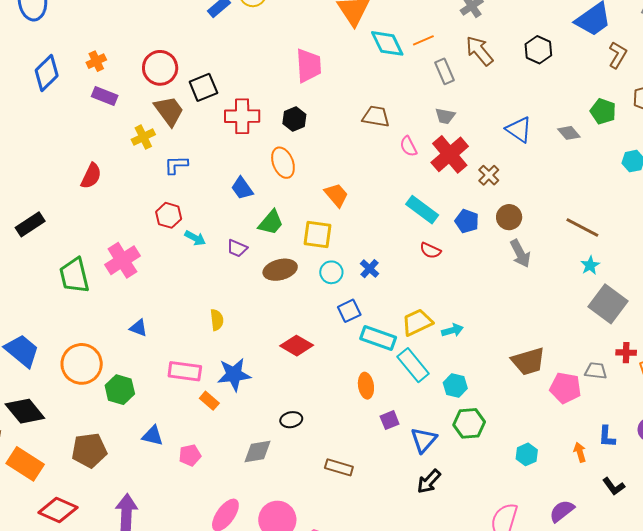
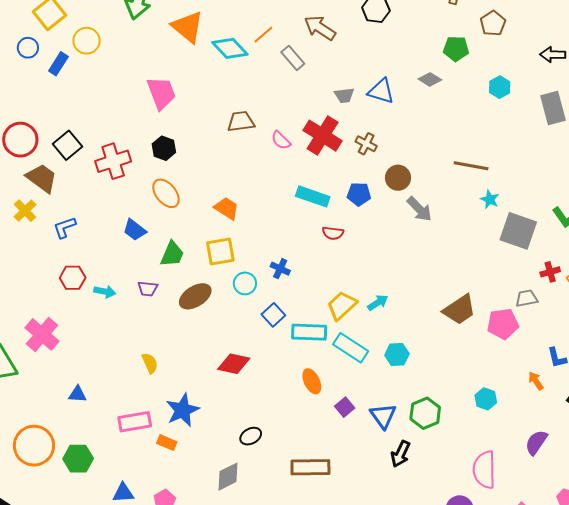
gray trapezoid: (445, 116) -> (344, 95), moved
green hexagon: (469, 423) -> (425, 413), moved
brown rectangle: (339, 467) -> (310, 467), size x1.4

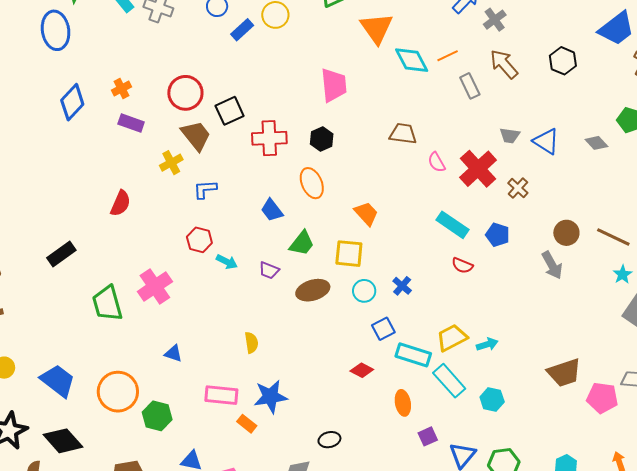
brown circle: (398, 178) -> (566, 233), moved
red diamond: (234, 364) -> (362, 370), moved, size x0.7

